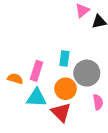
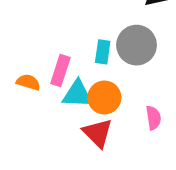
gray circle: (87, 73) -> (137, 45), moved
cyan triangle: (36, 98) -> (77, 94), moved

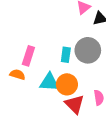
pink rectangle: (60, 70) -> (28, 56), moved
red triangle: (98, 133) -> (75, 104), moved

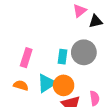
orange semicircle: (17, 75) -> (21, 85), moved
cyan triangle: (49, 82) -> (46, 83), turned -36

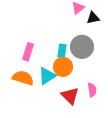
orange semicircle: (21, 85) -> (23, 78), size x1.5
orange circle: (64, 85) -> (63, 67), moved

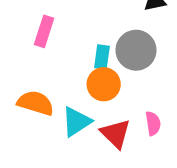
pink rectangle: (28, 52) -> (44, 31), moved
cyan triangle: (47, 76) -> (76, 122), moved

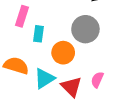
cyan rectangle: (102, 57) -> (38, 34), moved
pink semicircle: (153, 123) -> (97, 80), turned -147

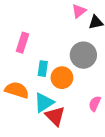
cyan rectangle: (38, 34) -> (43, 69), moved
red triangle: (71, 87) -> (55, 116), moved

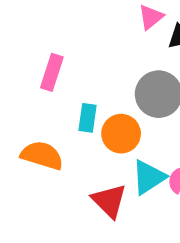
cyan triangle: (44, 102) -> (149, 177), moved

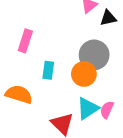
orange circle: (121, 134) -> (84, 74), moved

